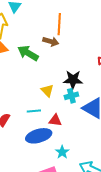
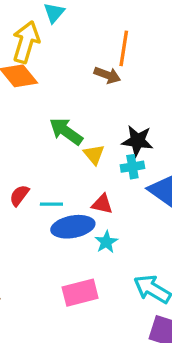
green arrow: (28, 53) -> (66, 131), moved
cyan line: (34, 111) -> (51, 204), moved
cyan star: (62, 152) -> (106, 242), moved

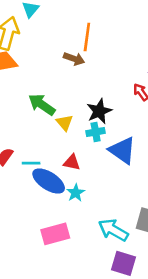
black star: (137, 141) -> (99, 111), turned -30
blue ellipse: (73, 227) -> (49, 181), turned 44

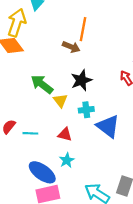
black star: (99, 111) -> (81, 80), moved
blue ellipse: (49, 181) -> (42, 172), moved

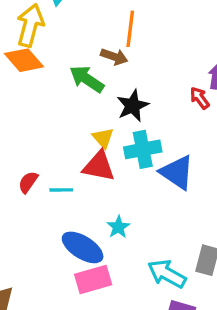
green arrow: (42, 84) -> (87, 79), moved
cyan cross: (86, 110) -> (143, 149), size x1.5
red triangle: (65, 134) -> (99, 166), moved, size x1.5

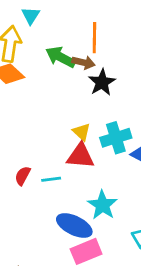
green arrow: (87, 79) -> (61, 57), moved
black star: (133, 106) -> (102, 82), moved
cyan star: (118, 227) -> (102, 205), size x1.5

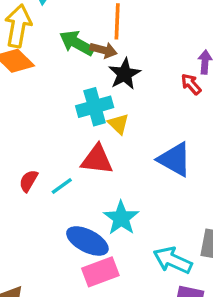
yellow triangle: (82, 132) -> (118, 124), moved
cyan cross: (116, 138) -> (95, 107), moved
cyan line: (51, 179) -> (62, 186), turned -30

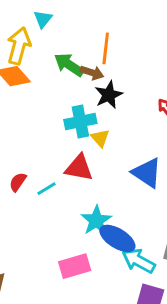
blue ellipse: (87, 241) -> (117, 238), moved

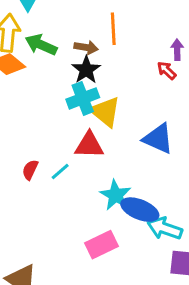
orange line: (106, 48) -> (113, 29), moved
green arrow: (69, 65) -> (41, 45), moved
black star: (109, 95) -> (86, 70), moved
yellow triangle: (100, 138) -> (105, 112), size x1.6

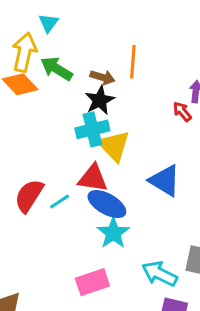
red semicircle: (30, 170) -> (29, 196), size x1.6
blue ellipse: (140, 210) -> (107, 204), moved

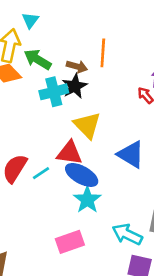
cyan cross: (92, 129) -> (54, 92), moved

